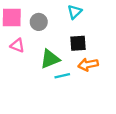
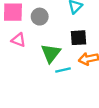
green triangle: (50, 59) -> (51, 53), turned -30

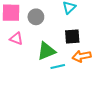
green triangle: (51, 53) -> (46, 51), turned 30

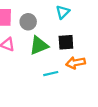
green triangle: (46, 51) -> (39, 45), moved

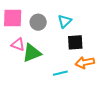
cyan triangle: (63, 12) -> (65, 21), moved
green triangle: (39, 45) -> (32, 53), moved

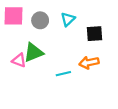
black square: (75, 42) -> (95, 34), moved
pink triangle: (18, 44) -> (19, 60), moved

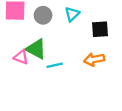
green triangle: (33, 53) -> (36, 49), turned 50
cyan line: (63, 74) -> (55, 65), moved

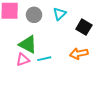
black square: (100, 29) -> (84, 27), turned 35
pink triangle: (21, 57) -> (23, 60), moved, turned -40

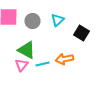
orange arrow: (79, 54) -> (64, 59), moved
pink triangle: (23, 60) -> (22, 65), turned -32

